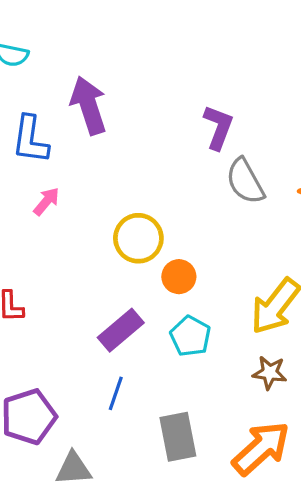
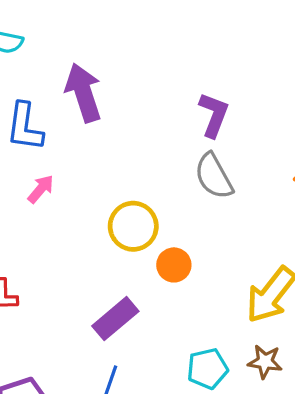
gray semicircle: (245, 181) -> (214, 176), moved
cyan pentagon: (190, 336) -> (207, 369), moved, turned 30

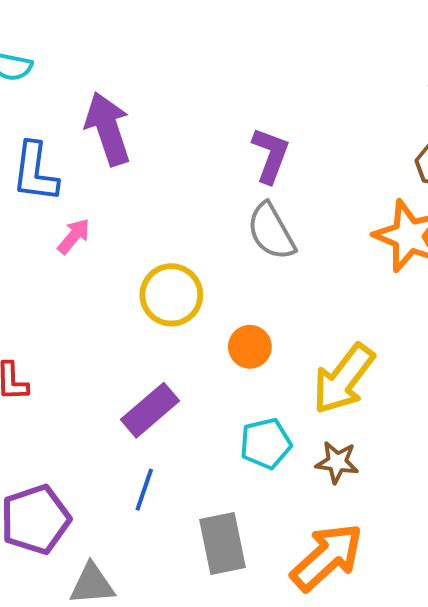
pink arrow: (41, 189) -> (74, 236), moved
orange circle: (174, 265) -> (250, 347), moved
cyan pentagon: (207, 369) -> (266, 443), moved

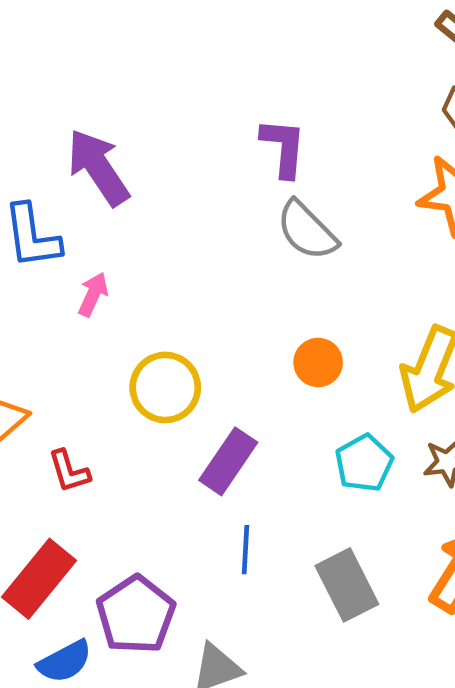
yellow circle: (171, 295) -> (165, 387), moved

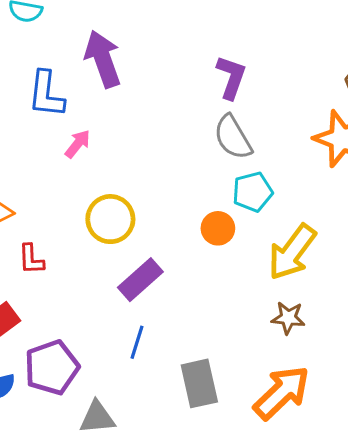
cyan pentagon: (364, 463) -> (253, 192), moved

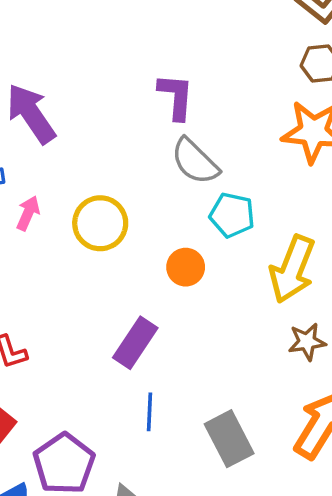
cyan pentagon: (253, 192) -> (232, 215), turned -30
yellow circle: (110, 219) -> (100, 223), moved
orange circle: (218, 228) -> (186, 267), moved

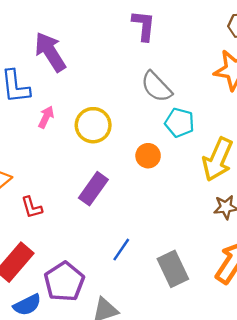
purple L-shape: (176, 96) -> (144, 26), moved
purple rectangle: (135, 343) -> (93, 189), moved
blue line: (149, 412) -> (121, 250), turned 30

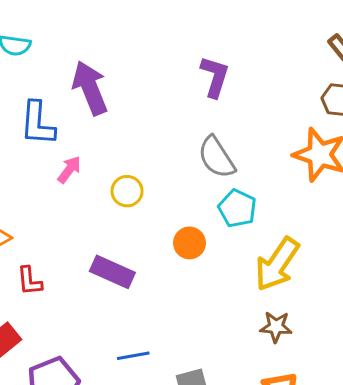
yellow circle: (93, 125) -> (127, 191), size x0.7
purple rectangle: (93, 189) -> (112, 272), turned 68
blue line: (121, 250) -> (133, 356), turned 35

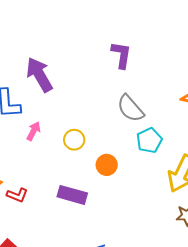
cyan pentagon: (237, 208) -> (149, 140), turned 30
orange circle: (190, 243) -> (107, 165), moved
red L-shape: (30, 281) -> (17, 195), moved, turned -55

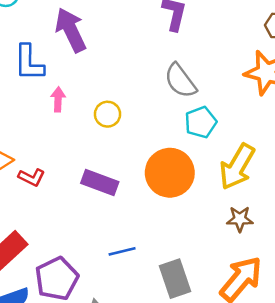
pink arrow: (34, 131) -> (58, 99), turned -30
orange circle: (107, 165) -> (170, 173), moved, size x1.8

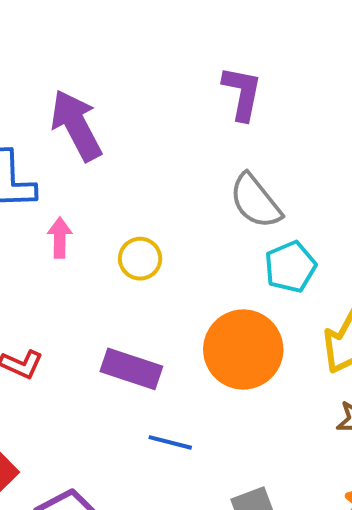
blue line: (122, 251) -> (170, 442), moved, turned 30

